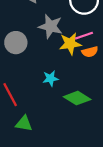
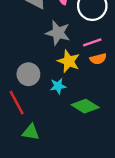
gray circle: (16, 43) -> (28, 74), moved
yellow star: (70, 44) -> (69, 61), moved, turned 30

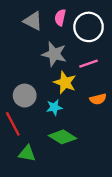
orange semicircle: (98, 59) -> (98, 99), moved
green diamond: (85, 106) -> (63, 137), moved

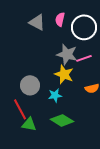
gray star: (54, 54) -> (67, 54), moved
green triangle: (27, 153) -> (29, 124), moved

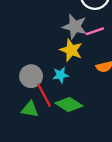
gray circle: (30, 85) -> (31, 76), moved
red line: (20, 109) -> (44, 95), moved

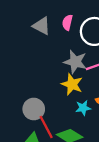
cyan star: (61, 75) -> (83, 108), moved

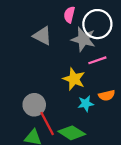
gray triangle: (42, 26) -> (42, 36), moved
gray star: (75, 62) -> (83, 39), moved

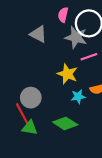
red line: (47, 123) -> (22, 114), moved

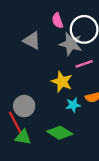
pink semicircle: (63, 15) -> (57, 21), turned -32

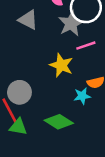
gray star: (71, 44) -> (71, 23), turned 30
cyan star: (73, 105) -> (82, 96), moved

